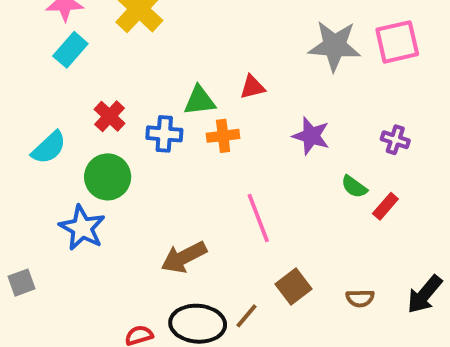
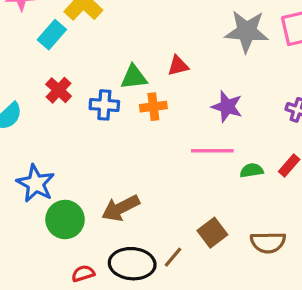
cyan rectangle: (70, 50) -> (52, 35), moved
green circle: (108, 177) -> (65, 219), moved
green semicircle: (354, 187) -> (252, 170), moved, turned 135
pink line: (258, 218) -> (212, 151), moved, turned -69
brown semicircle: (360, 298) -> (268, 242), size x1.5

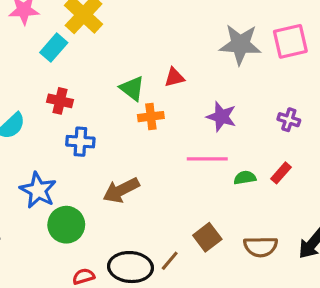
green triangle: (134, 77) -> (132, 88), turned 44
red cross: (59, 90) -> (60, 101), turned -30
blue cross: (104, 105) -> (80, 142), moved
brown arrow: (121, 208) -> (121, 190), moved

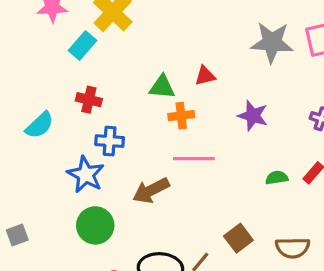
green triangle: (132, 88) -> (162, 87), turned -32
pink line: (207, 159) -> (194, 159), moved
blue star: (38, 190) -> (86, 175), moved

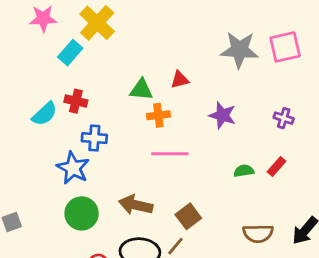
cyan semicircle: (40, 125) -> (45, 114), moved
brown arrow: (151, 190) -> (136, 205), moved, turned 40
brown square: (238, 238) -> (188, 216), moved

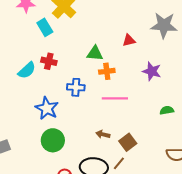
cyan rectangle: (70, 53) -> (45, 27), turned -72
red triangle: (180, 80) -> (129, 40), moved
blue cross: (94, 138) -> (76, 87), moved
brown arrow: (136, 205) -> (103, 134), moved, size x0.6

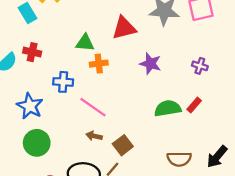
red triangle: (129, 40) -> (124, 28), size x1.6
pink line: (115, 98) -> (93, 107), moved, turned 35
green semicircle: (167, 110) -> (168, 108), size x1.6

